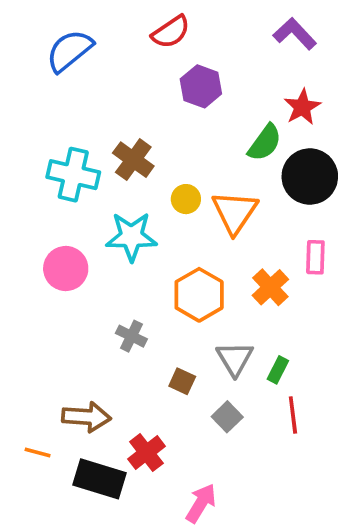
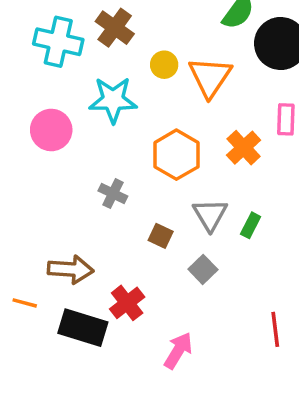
red line: (293, 415) -> (275, 329), moved

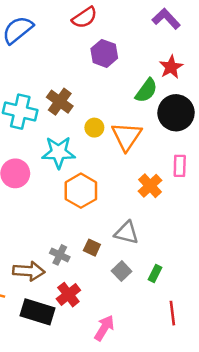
orange hexagon: (176, 155) -> (81, 191), moved
gray cross: (113, 194) -> (60, 255), moved
gray triangle: (210, 215) -> (127, 233), turned -45
green rectangle: (251, 225) -> (155, 274), moved

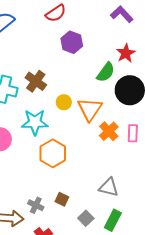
orange cross: (150, 186) -> (109, 131), moved
gray triangle: (127, 233) -> (109, 187), moved
green rectangle: (155, 274) -> (113, 220), size x1.5

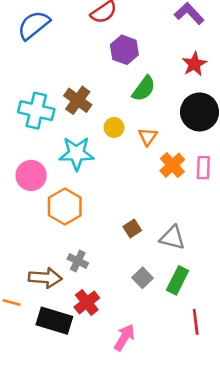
green semicircle: (106, 72) -> (144, 89), moved
orange triangle: (90, 109) -> (148, 137), size x0.6
orange hexagon: (53, 153) -> (65, 207), moved
brown square: (62, 199) -> (132, 229), moved, turned 32

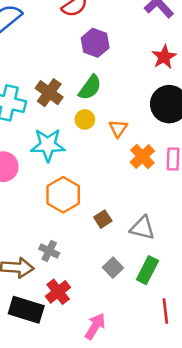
green semicircle: (144, 89) -> (90, 88), moved
orange hexagon: (65, 207) -> (63, 195), moved

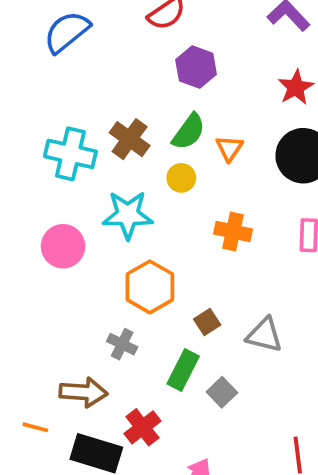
orange triangle: (118, 128) -> (229, 148), moved
orange cross: (142, 156) -> (233, 231), moved, turned -35
gray cross: (49, 251) -> (122, 344), moved
green rectangle: (147, 270) -> (183, 370), moved

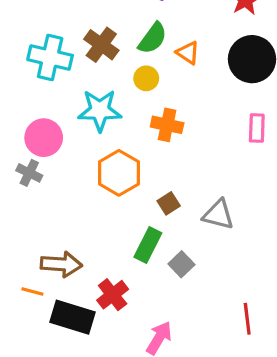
orange triangle: (229, 148) -> (188, 53), turned -30
orange cross: (233, 231) -> (167, 125), moved
gray cross: (122, 344) -> (29, 173), moved
orange line: (35, 427) -> (32, 291), moved

